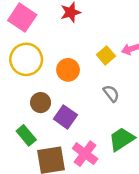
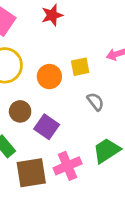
yellow square: (106, 55) -> (80, 67), moved, turned 30
pink cross: (85, 154) -> (68, 166), turned 30

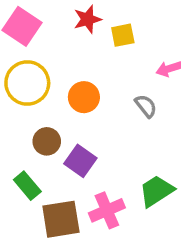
yellow square: (80, 67) -> (123, 35), moved
gray semicircle: (95, 102) -> (146, 106), moved

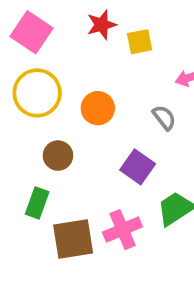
purple square: (80, 161) -> (138, 167), moved
green rectangle: (27, 186) -> (37, 203), turned 60

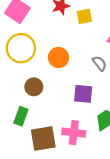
purple square: (138, 167) -> (83, 94), turned -30
pink cross: (122, 230) -> (74, 133), turned 30

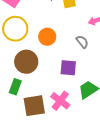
brown circle: (34, 87) -> (26, 62), size x1.5
pink cross: (74, 133) -> (60, 101), turned 30

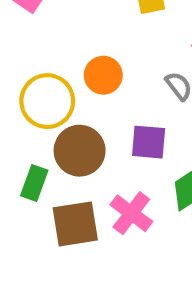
yellow circle: (15, 29) -> (47, 101), moved
brown circle: (26, 62) -> (80, 151), moved

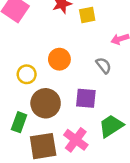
yellow circle: (47, 101) -> (27, 74), size x0.6

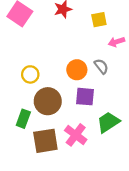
yellow square: (87, 15) -> (99, 20), moved
orange circle: (59, 59) -> (77, 70), moved

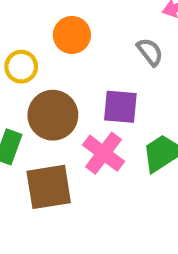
orange circle: (77, 70) -> (72, 35), moved
pink cross: (76, 135) -> (104, 153), moved

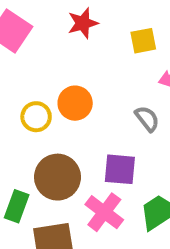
yellow circle: (21, 67) -> (36, 117), moved

